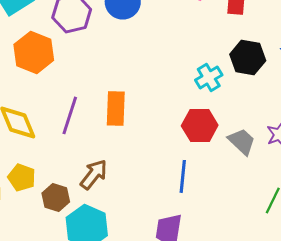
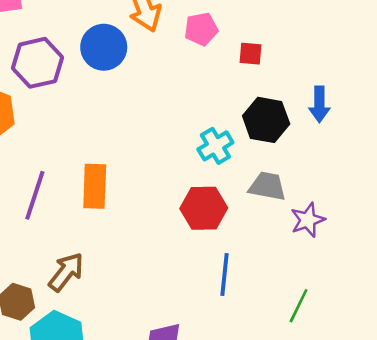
gray trapezoid: (242, 141) -> (267, 186), moved, turned -32
blue line: (183, 176) -> (225, 274), moved

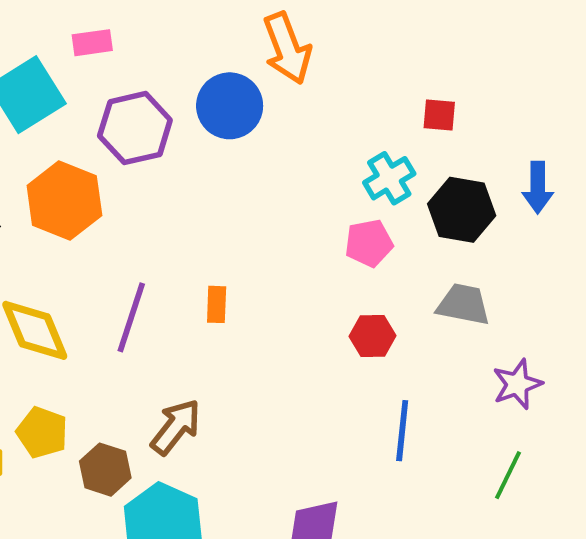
pink pentagon: (201, 29) -> (369, 243), moved
cyan cross: (215, 146) -> (389, 178), moved
orange rectangle: (95, 186) -> (217, 304), size x0.6
red hexagon: (204, 208) -> (373, 336), size x0.7
purple star: (308, 220) -> (517, 384), moved

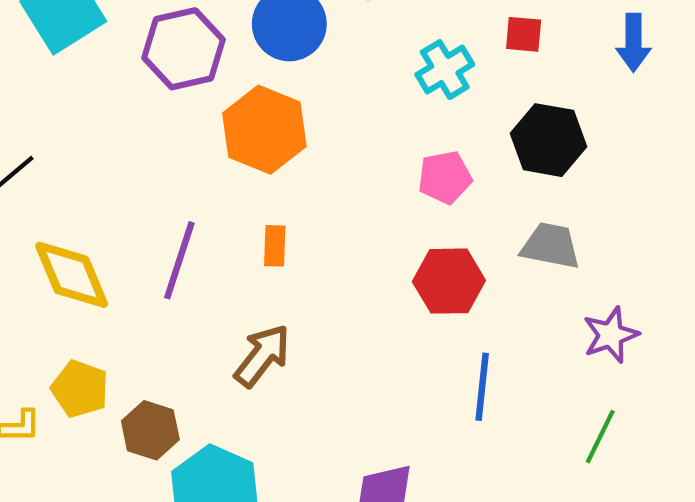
cyan cross: (389, 178) -> (445, 70), moved
blue arrow: (538, 187) -> (633, 43), moved
orange hexagon: (64, 200) -> (264, 130), moved
red hexagon: (373, 336) -> (449, 281), size x1.4
brown arrow: (176, 427) -> (262, 356), moved

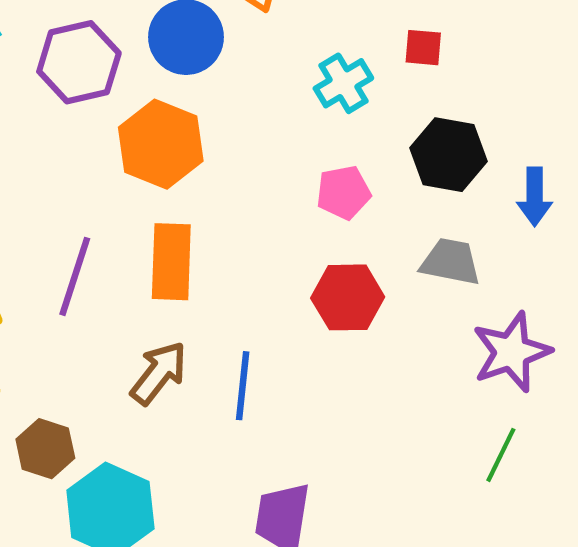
blue arrow: (633, 43) -> (535, 197), moved
orange rectangle: (275, 246) -> (171, 262), size x1.8
purple star: (611, 335) -> (511, 352), size x1.4
blue line: (482, 387) -> (243, 386), moved

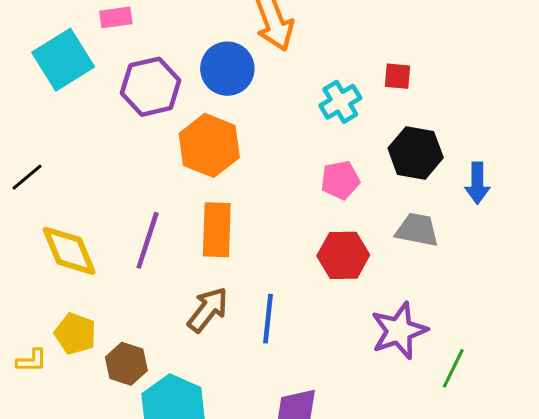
purple star: (511, 352) -> (399, 331), moved

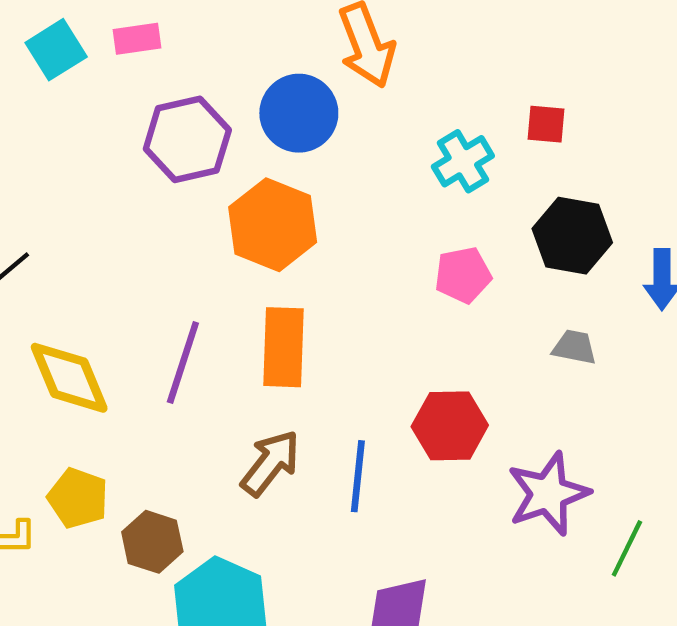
cyan square: (63, 60) -> (56, 50), moved, size x0.7
gray trapezoid: (417, 230) -> (574, 347), size x0.7
red hexagon: (343, 255) -> (450, 426), moved

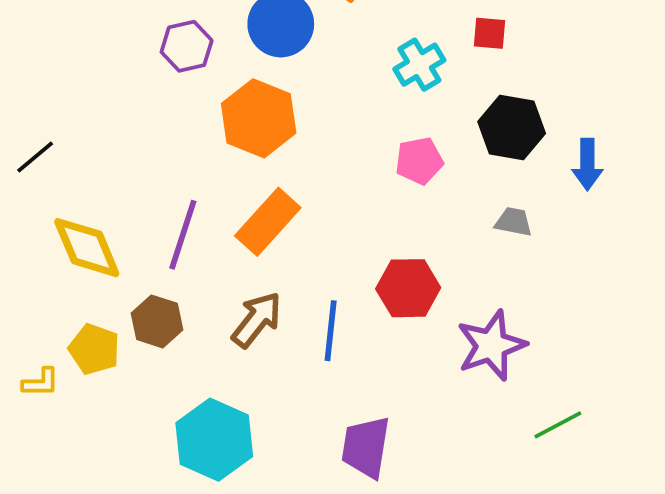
purple hexagon: (187, 139) -> (187, 46), size x0.7
orange rectangle: (284, 347) -> (268, 222), turned 40
brown hexagon: (152, 542) -> (157, 321), moved
green line: (627, 548) -> (558, 425), moved, turned 36

